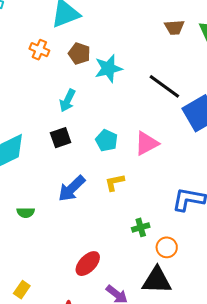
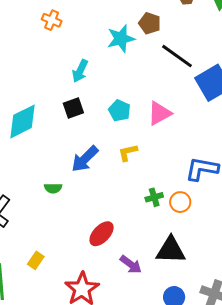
brown pentagon: (79, 54) -> (150, 23), moved
green semicircle: (26, 213) -> (53, 188), moved
orange circle: (167, 247) -> (180, 202), moved

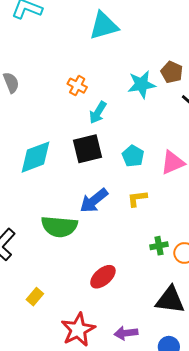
orange cross: (52, 20) -> (77, 86), moved
black square: (73, 108) -> (87, 149), size x1.4
green semicircle: (53, 188) -> (59, 227), size x2.0
purple arrow: (131, 264) -> (126, 333), moved, turned 130

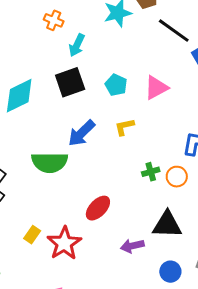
red star: (78, 330) -> (64, 243), moved
purple arrow: (126, 333) -> (132, 246), moved

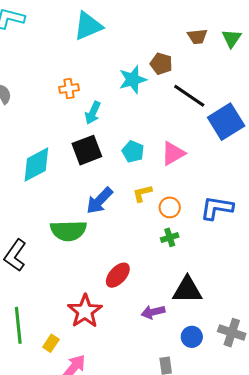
orange cross: (54, 20) -> (69, 89), turned -30
orange circle: (177, 177) -> (170, 207), moved
yellow rectangle: (32, 235) -> (51, 343), moved

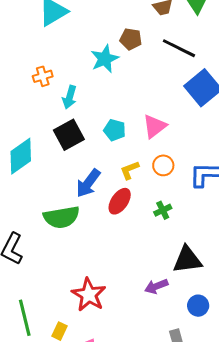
black line: (189, 96) -> (179, 48), moved
orange circle: (170, 207) -> (163, 165), moved
red ellipse: (118, 275) -> (120, 201), moved

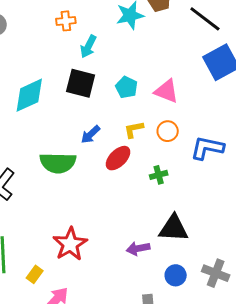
pink triangle: (155, 126) -> (166, 91), turned 48
black square: (69, 135) -> (81, 83), turned 32
blue arrow: (88, 183) -> (90, 135), size x0.7

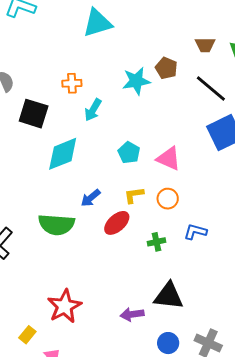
black square: (81, 83) -> (34, 114), moved
cyan diamond: (29, 95) -> (63, 154), moved
blue L-shape: (207, 148) -> (195, 232), moved, size x0.7

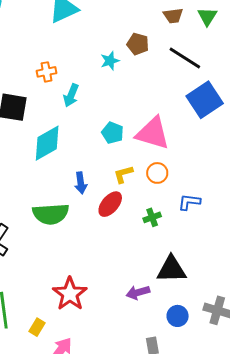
cyan star: (136, 81) -> (110, 61), size x0.7
pink triangle: (169, 159) -> (153, 133), size x1.4
blue arrow: (91, 198) -> (81, 183), turned -50

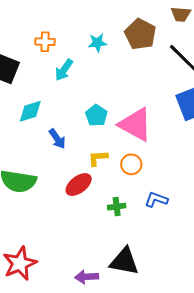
brown pentagon: (138, 44) -> (140, 34), size x1.4
cyan star: (110, 61) -> (97, 43), moved
cyan diamond: (47, 143) -> (30, 111), size x0.7
blue arrow: (81, 183) -> (57, 139), moved, turned -40

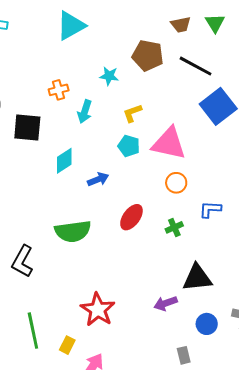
cyan star: (97, 43) -> (109, 76), turned 30
blue arrow: (57, 139) -> (98, 179), turned -60
yellow L-shape: (98, 158) -> (132, 113), moved

